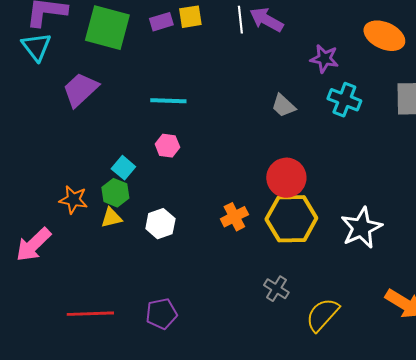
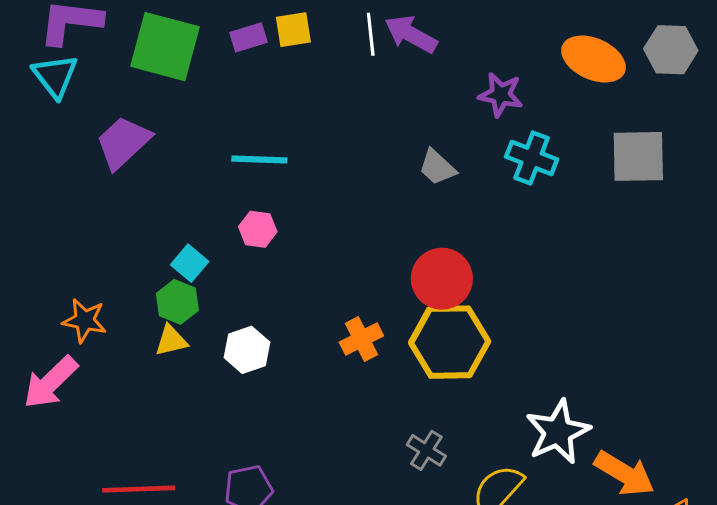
orange star: (73, 200) -> (85, 320), moved
white star: (361, 228) -> (558, 432), moved

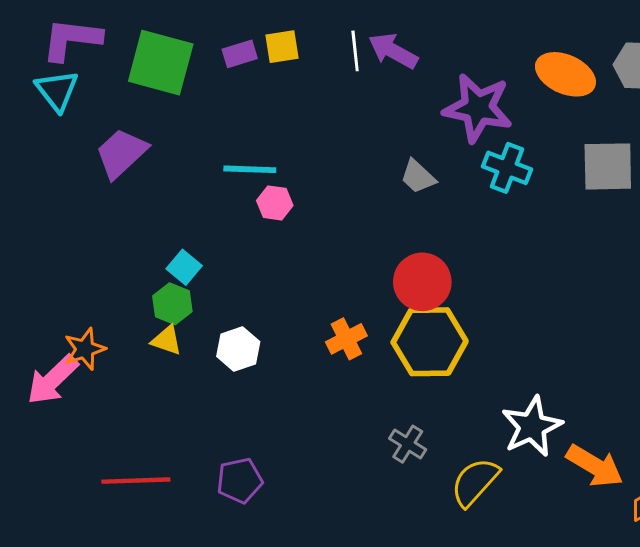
purple star: (501, 95) -> (478, 108), size x1.6
pink hexagon: (258, 229) -> (275, 203), moved
orange star: (85, 320) -> (85, 349), moved, turned -30
yellow triangle: (171, 341) -> (167, 340), turned 32

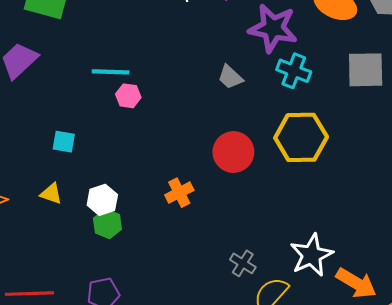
cyan square: (184, 267) -> (64, 142), turned -30
green hexagon: (172, 304) -> (107, 224), moved
yellow hexagon: (430, 342) -> (301, 137), moved
gray cross: (408, 444) -> (243, 263), moved

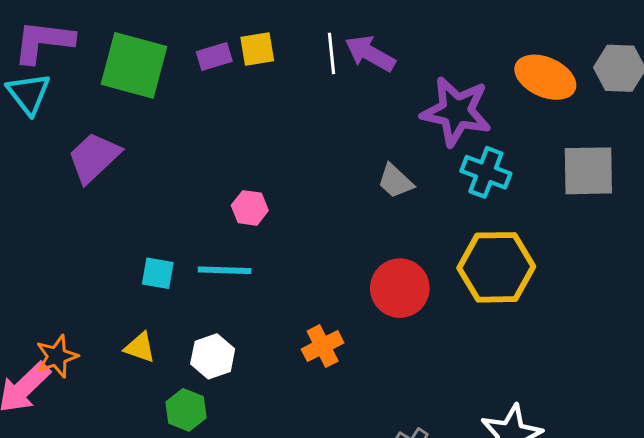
cyan line: (111, 72) -> (225, 270), moved
green hexagon: (107, 224) -> (186, 410), moved

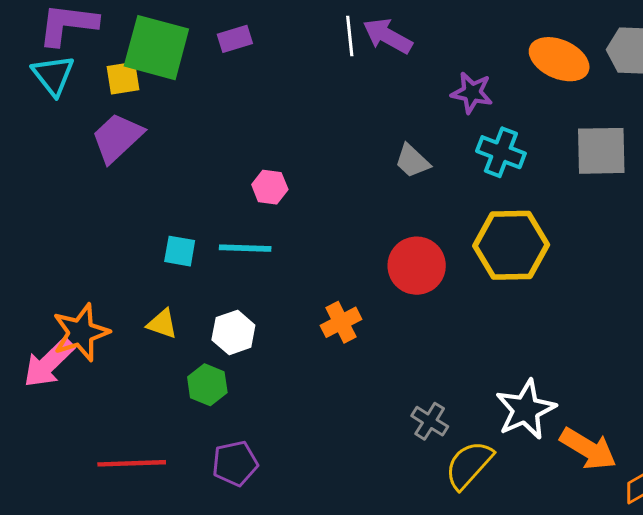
yellow square: (257, 49) -> (123, 78), moved
purple star: (456, 111) -> (472, 93), size x0.6
orange star: (57, 356) -> (81, 332), size x1.4

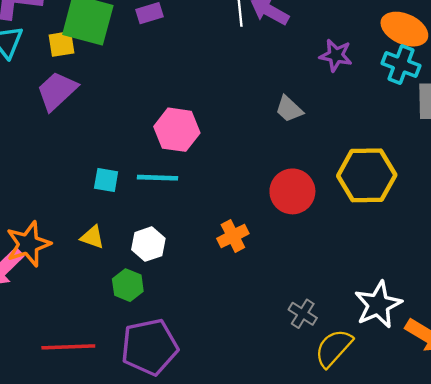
cyan cross: (501, 152) -> (401, 65), moved
pink hexagon: (270, 187) -> (177, 130), size x1.6
purple pentagon: (235, 463) -> (150, 347), size x1.6

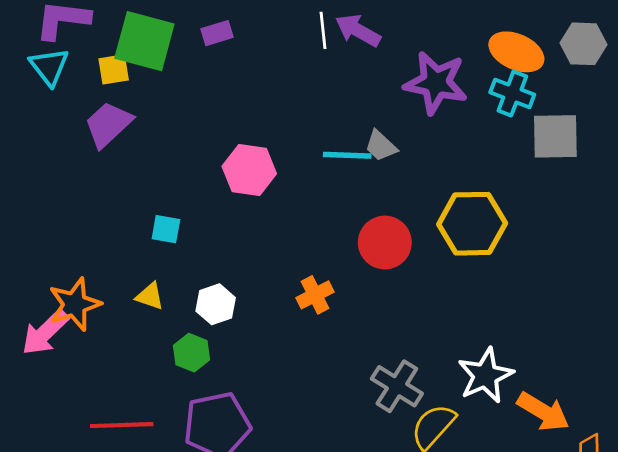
purple star: (336, 55) -> (436, 83), size x1.6
cyan line: (158, 178) -> (347, 155), moved
gray cross: (303, 314) -> (397, 386), size x1.5

